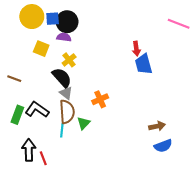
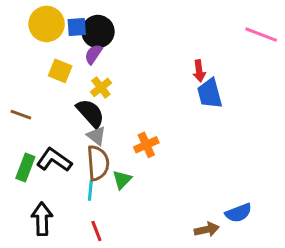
purple semicircle: (64, 37) -> (93, 54), turned -64
brown arrow: (157, 126) -> (207, 229), moved
red line: (43, 158) -> (96, 231), moved

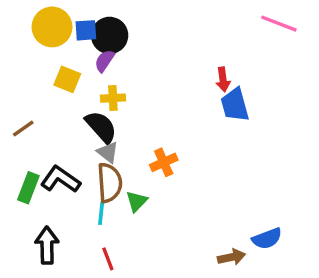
pink line: (261, 35) -> (279, 24), moved
yellow cross: (101, 87) -> (113, 98), turned 35
brown line: (21, 115) -> (23, 129), turned -55

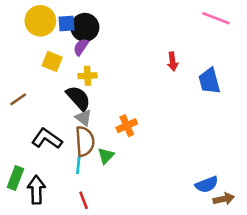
blue trapezoid: (235, 105) -> (209, 81), moved
green rectangle: (28, 188) -> (15, 178), moved
brown arrow: (231, 257) -> (224, 199), moved

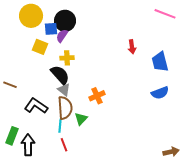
blue square: (67, 23) -> (51, 29), moved
brown line: (18, 99) -> (10, 85), moved, turned 56
blue semicircle: (207, 185) -> (160, 93), moved
red line: (84, 200) -> (64, 145), moved

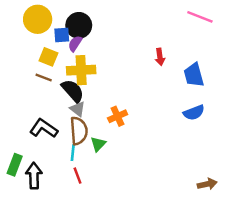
yellow cross: (67, 58) -> (81, 70), size x1.6
brown line: (10, 85) -> (44, 77), moved

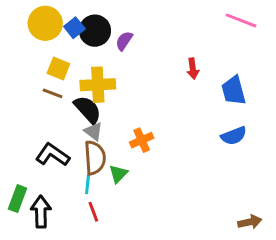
blue square: (62, 35) -> (74, 28), moved, turned -35
purple semicircle: (75, 44) -> (124, 41), moved

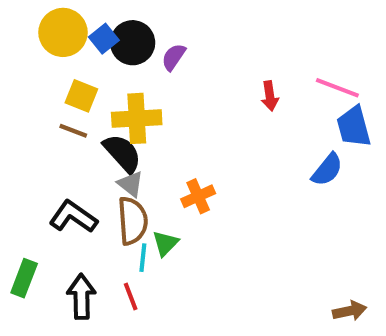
pink line: (241, 20) -> (337, 88), moved
blue trapezoid: (234, 90) -> (354, 127), moved
blue semicircle: (234, 136) -> (327, 170), moved, turned -30
cyan line: (88, 184) -> (143, 258), moved
black arrow: (41, 212) -> (81, 297), moved

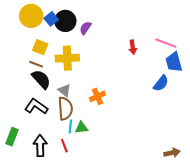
black semicircle: (122, 153) -> (41, 79), moved
green triangle: (165, 243) -> (81, 128), moved, turned 40

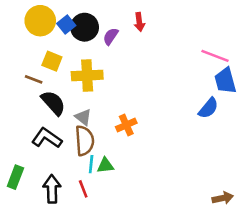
red arrow: (133, 47) -> (139, 22), moved
brown line: (36, 64) -> (34, 79), moved

